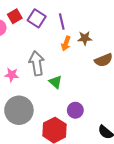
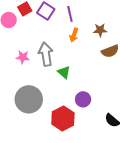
brown star: (85, 38) -> (100, 30), moved
pink star: (12, 75) -> (23, 57), moved

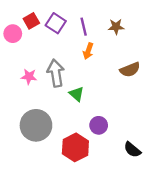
brown star: (100, 30) -> (116, 27), moved

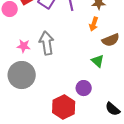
orange arrow: (88, 51) -> (94, 24), moved
green triangle: (77, 94) -> (98, 61), moved
gray circle: (36, 125) -> (22, 75), moved

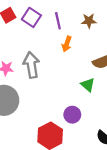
orange arrow: (94, 24) -> (67, 44), moved

